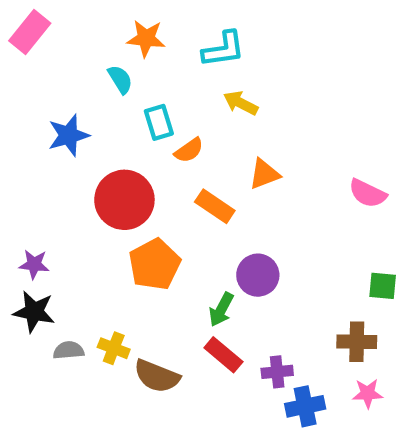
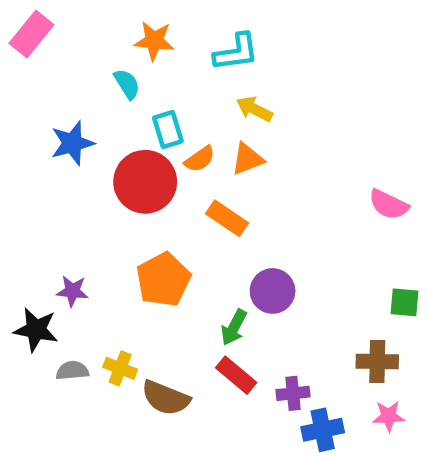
orange triangle: (264, 174) -> (248, 159), moved
red circle: (124, 200) -> (145, 182), moved
purple star: (34, 264) -> (72, 291), moved

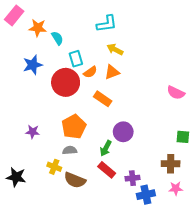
orange star: (154, 41) -> (38, 28), moved
black star: (36, 330) -> (16, 177), moved
gray semicircle: (72, 371) -> (70, 150), moved

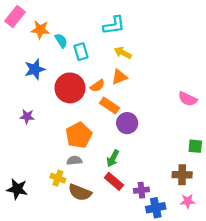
cyan rectangle: (76, 59) -> (81, 52), moved
orange semicircle: (90, 72) -> (97, 86), moved
purple star: (33, 132) -> (27, 117), moved
purple circle: (123, 132) -> (127, 123), moved

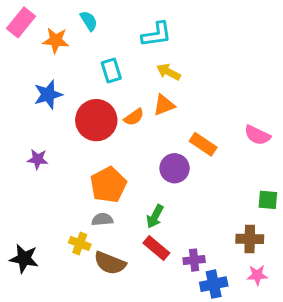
cyan semicircle: (61, 41) -> (89, 21), moved
orange rectangle: (110, 106) -> (203, 144), moved

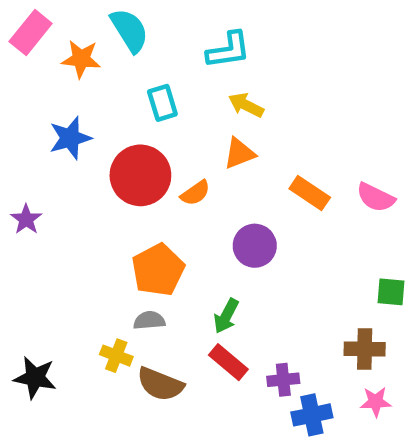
cyan semicircle: (89, 21) -> (129, 30), size x1.5
orange semicircle: (134, 117) -> (195, 193), moved
orange rectangle: (203, 144) -> (310, 193), moved
purple star: (38, 159) -> (26, 219), moved, turned 30

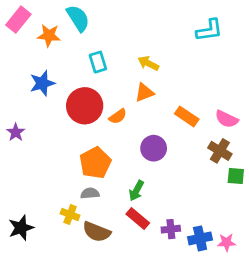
cyan L-shape: (228, 50) -> (209, 30), moved
brown cross: (365, 349) -> (220, 151), moved, turned 30
black star: (35, 378) -> (21, 228), turned -30
blue cross: (312, 415) -> (200, 238), moved

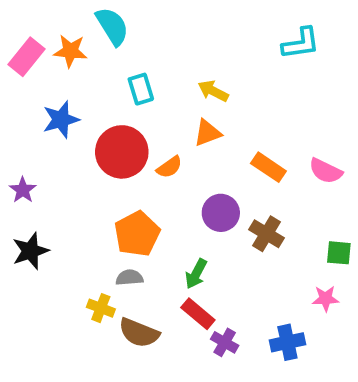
pink rectangle: (18, 20) -> (27, 57), moved
brown cross: (220, 151) -> (266, 234), moved
black star: (21, 228) -> (30, 251), moved
purple cross: (171, 229) -> (225, 342), moved, turned 36
pink star: (227, 242) -> (326, 299), moved

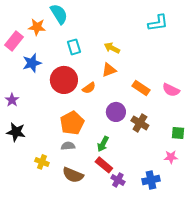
pink rectangle: (27, 57) -> (14, 41), moved
black star: (30, 251) -> (16, 132), turned 30
yellow cross: (101, 308) -> (42, 162), moved

